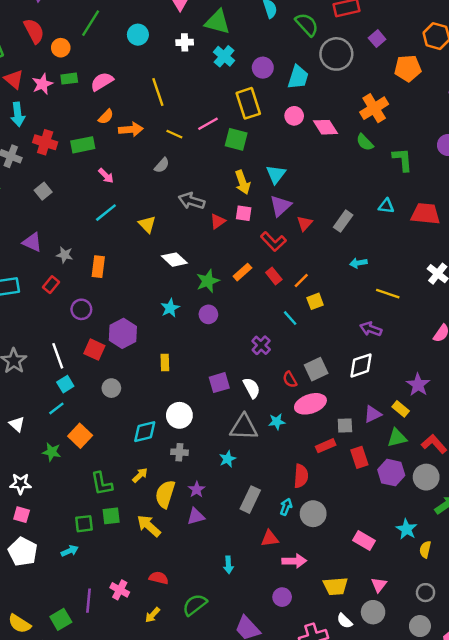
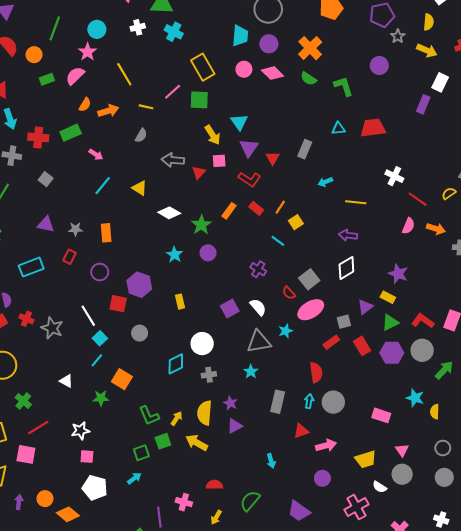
purple circle: (263, 68) -> (269, 44), moved
pink star: (42, 84) -> (87, 52), moved
yellow arrow: (140, 475) -> (176, 418), moved

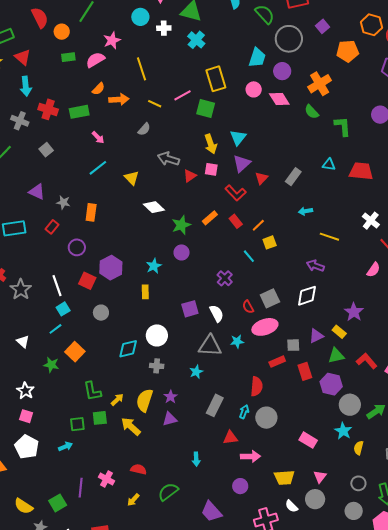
cyan circle: (97, 29) -> (140, 17), moved
cyan star: (174, 255) -> (154, 266), moved
gray circle: (422, 350) -> (350, 405), moved
white star: (80, 431) -> (25, 391), turned 30

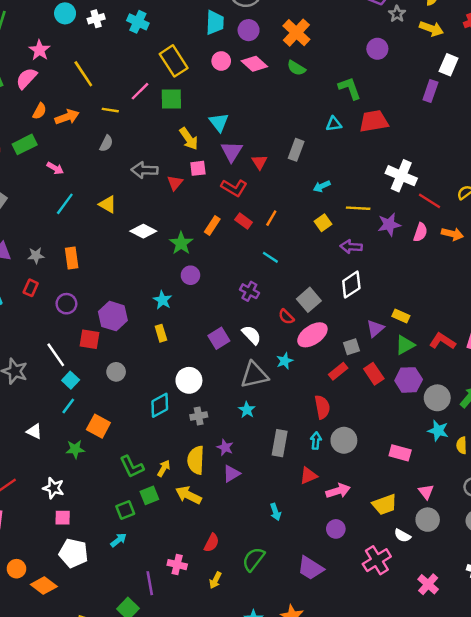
green L-shape: (343, 126) -> (350, 88), moved
white cross: (371, 221) -> (401, 176), size x1.4
yellow square: (270, 242) -> (323, 223), moved
purple star: (354, 312) -> (389, 225), moved, turned -30
red semicircle: (139, 469) -> (212, 543), turned 119

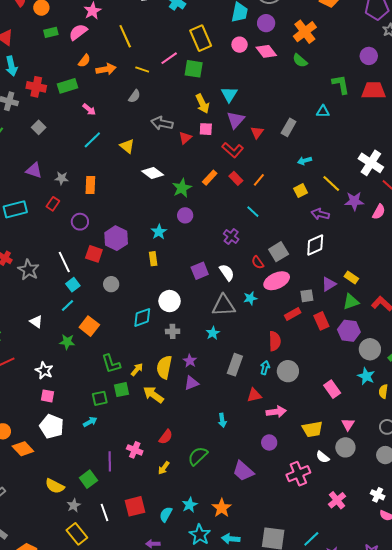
red trapezoid: (374, 121) -> (374, 91), moved
yellow line: (358, 208) -> (331, 184), turned 30
pink rectangle: (400, 453) -> (332, 389), turned 30

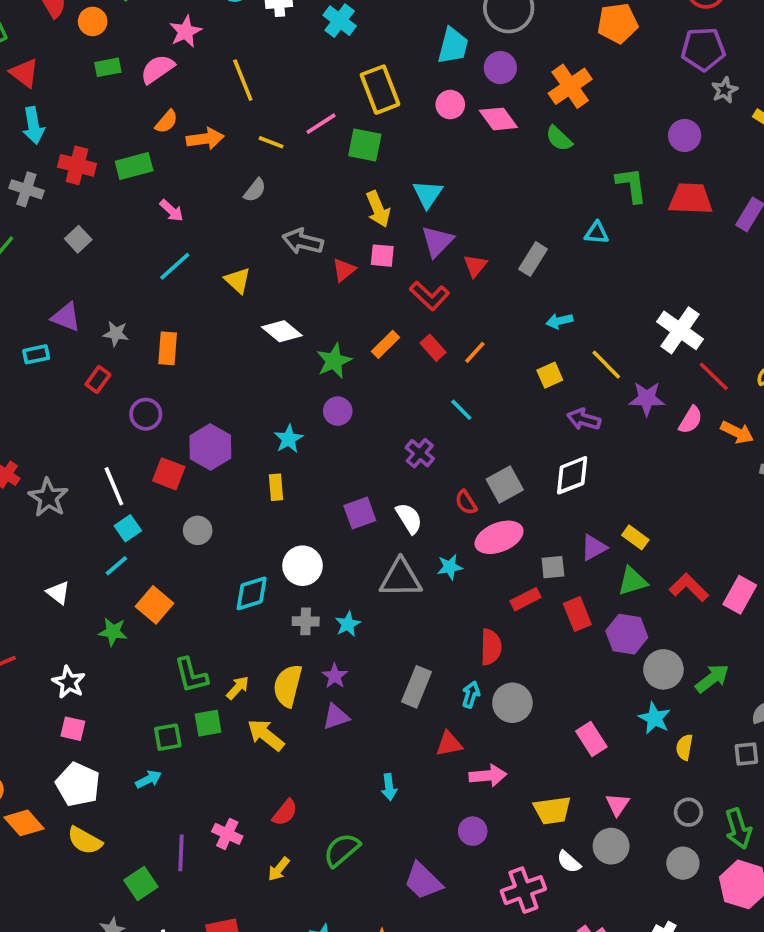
cyan rectangle: (15, 209) -> (36, 354), moved, size x0.6
cyan star: (213, 333) -> (348, 624), moved
yellow semicircle: (55, 486) -> (85, 841), moved

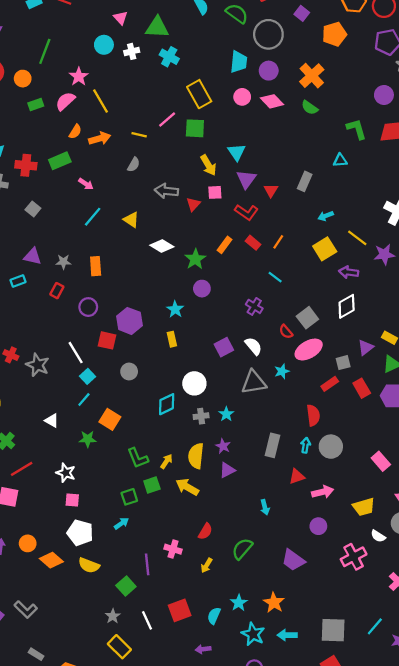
yellow line: (243, 80) -> (100, 101), moved
yellow square: (550, 375) -> (325, 249), size x1.5

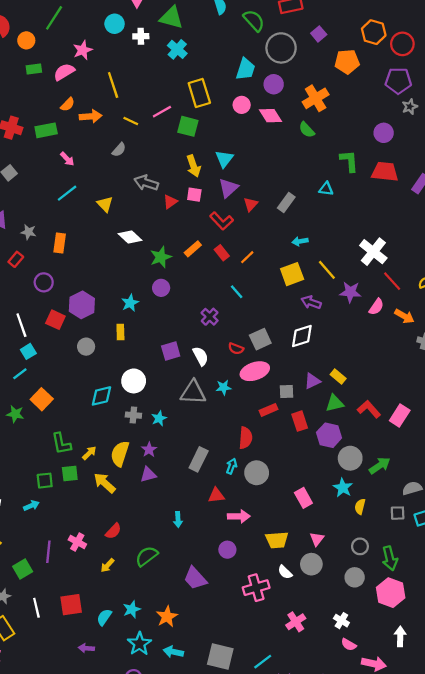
yellow line: (100, 101) -> (113, 85), moved
red semicircle: (286, 332) -> (236, 349), turned -40
gray circle: (129, 371) -> (86, 347), moved

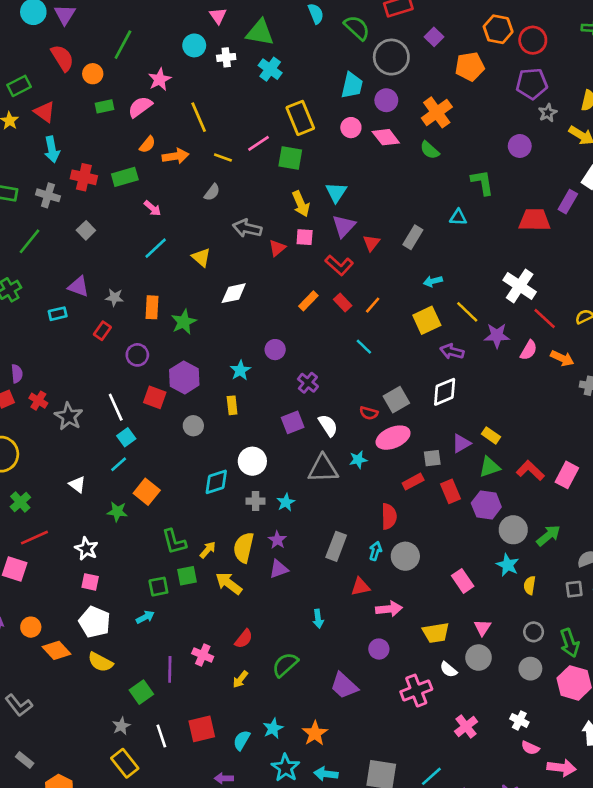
red trapezoid: (385, 172) -> (535, 220), moved
white diamond: (130, 237) -> (234, 293), turned -50
green star: (161, 257) -> (184, 322), moved
purple cross: (210, 317) -> (308, 383), moved

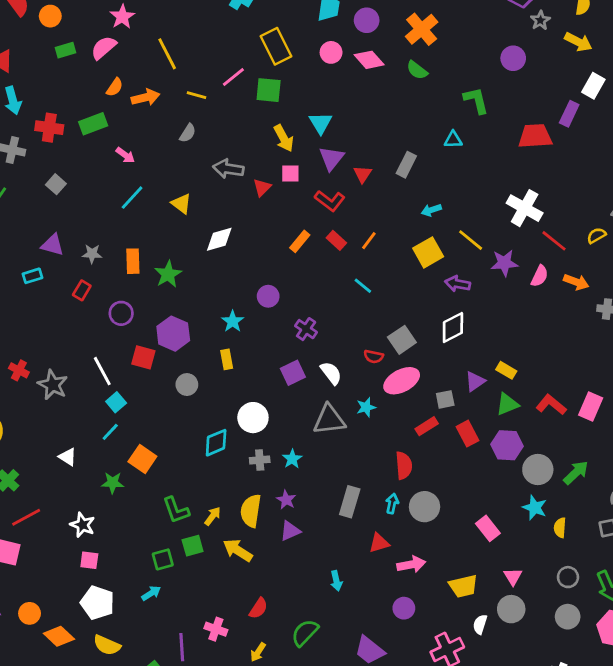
white semicircle: (448, 669) -> (480, 624), turned 72

